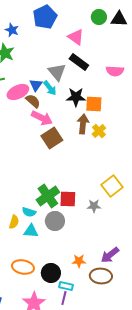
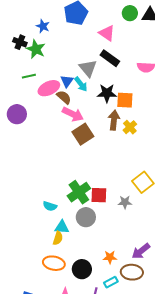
cyan semicircle: (29, 212) -> (50, 206), moved
yellow semicircle: (14, 222) -> (58, 238), moved
cyan rectangle: (66, 286) -> (111, 282), moved, turned -40

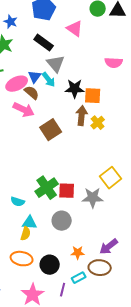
black rectangle: (110, 58) -> (44, 43), moved
pink arrow: (73, 114) -> (24, 110), moved
gray star: (125, 202) -> (93, 198), size x1.5
gray circle: (86, 217) -> (62, 221), moved

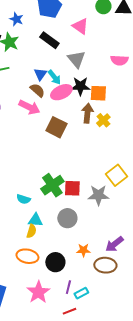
gray triangle: (56, 64) -> (76, 59), moved
pink ellipse: (17, 84) -> (61, 92), moved
brown square: (51, 130) -> (56, 127), turned -30
cyan rectangle: (79, 278) -> (81, 293), moved

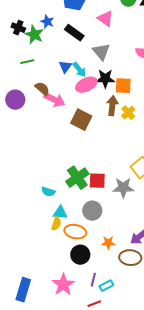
blue star: (16, 19) -> (47, 22), moved
brown semicircle: (37, 90) -> (42, 89), moved
orange ellipse: (27, 256) -> (75, 232), moved

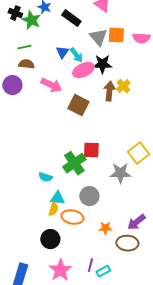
orange square: (123, 86) -> (116, 35), moved
brown semicircle: (42, 89) -> (26, 64), moved, turned -35
yellow cross: (128, 113) -> (123, 86), moved
red square: (97, 181) -> (91, 150), moved
black circle: (80, 255) -> (50, 239), moved

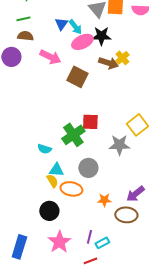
brown arrow: (109, 91) -> (108, 63), turned 102
yellow semicircle: (53, 209) -> (52, 181), turned -48

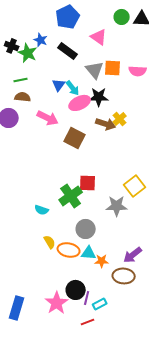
cyan triangle: (56, 170) -> (89, 253), moved
black circle: (49, 211) -> (76, 290), moved

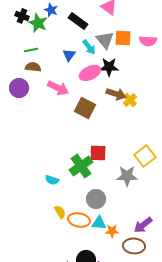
cyan arrow: (73, 88) -> (89, 47), moved
yellow cross: (120, 119) -> (130, 100), moved

